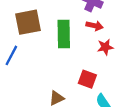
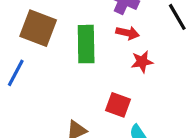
brown square: (28, 22) -> (38, 28), turned 32

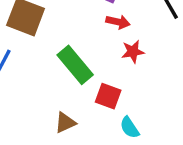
green rectangle: (86, 44) -> (75, 65), moved, turned -39

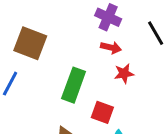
green rectangle: (75, 65) -> (74, 85), turned 60

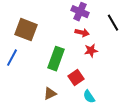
red square: (102, 112) -> (76, 78), turned 35

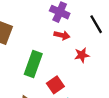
red star: (91, 51) -> (82, 55), moved

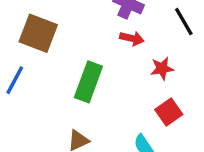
red square: (55, 85) -> (169, 112), moved

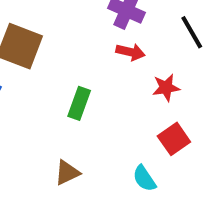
green rectangle: (88, 82) -> (79, 103), size x0.7

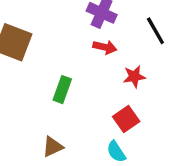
red square: (174, 139) -> (126, 119), moved

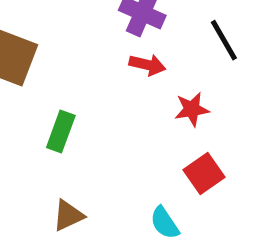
green rectangle: (62, 90) -> (61, 132), moved
red square: (126, 119) -> (204, 173), moved

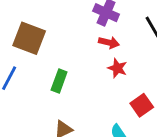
red star: (192, 109) -> (117, 68), moved, turned 30

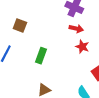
brown square: (29, 38) -> (20, 25), size x0.6

